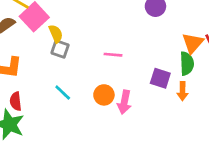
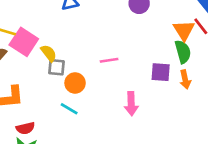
orange circle: (104, 95) -> (75, 83), moved
red semicircle: (16, 101) -> (25, 128), turned -84

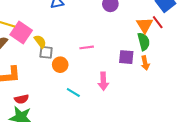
cyan line: (69, 109) -> (73, 92), moved

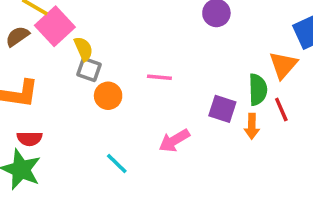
red line: (158, 22) -> (281, 110), moved
orange triangle: (145, 25) -> (283, 65), moved
pink arrow: (103, 81) -> (174, 141), turned 48
cyan line: (73, 92) -> (117, 163), moved

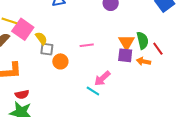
orange triangle: (283, 65) -> (127, 42), moved
orange arrow: (252, 126) -> (144, 61), turned 112
cyan line: (117, 163) -> (93, 91), moved

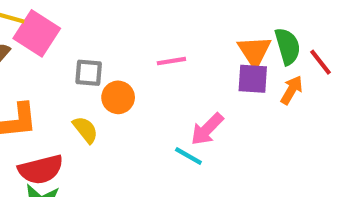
yellow semicircle: (41, 38) -> (85, 130), moved
orange arrow: (144, 61) -> (292, 90), turned 112
red semicircle: (22, 94) -> (41, 169), size x1.5

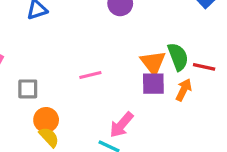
red line: (321, 62) -> (204, 67), turned -35
orange circle: (118, 97) -> (46, 120), moved
yellow semicircle: (85, 130) -> (49, 137), moved

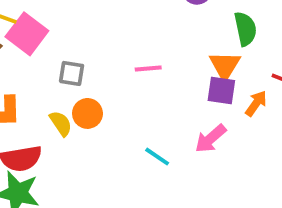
green semicircle: (178, 57) -> (245, 29), moved
pink arrow: (122, 125) -> (211, 139), moved
yellow semicircle: (49, 137) -> (61, 123), moved

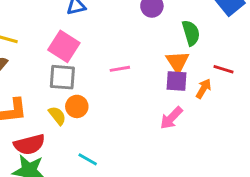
pink square: (27, 34) -> (64, 46), moved
gray square: (72, 73) -> (62, 77), size x1.4
cyan line: (157, 157) -> (88, 159), moved

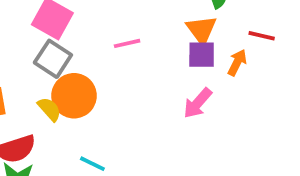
gray square: (62, 77) -> (53, 59), turned 32
orange circle: (77, 106) -> (74, 96), size x1.5

